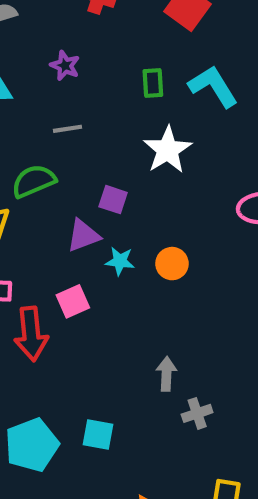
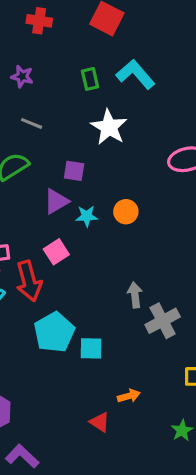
gray line: (67, 129) -> (32, 123), turned 40
gray cross: (197, 413) -> (163, 321), size x1.5
cyan pentagon: (32, 445) -> (54, 332), moved

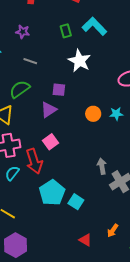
cyan star: (87, 216) -> (116, 114), moved
cyan square: (91, 348) -> (76, 202), turned 35
orange arrow: (129, 396) -> (113, 230), moved, turned 144
red triangle: (100, 422) -> (85, 240), moved

